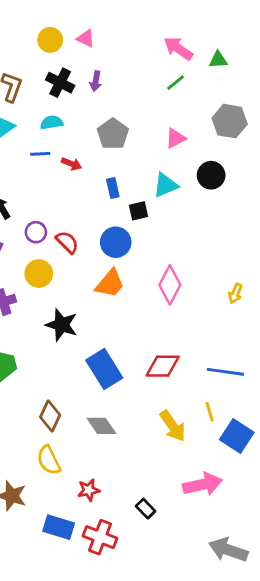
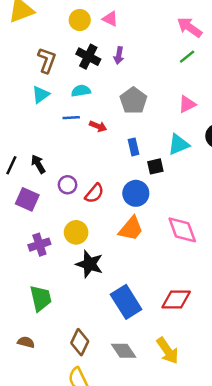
red semicircle: (67, 242) -> (94, 193), turned 85
yellow circle: (39, 274) -> (76, 232), moved
pink diamond: (170, 285) -> (182, 230), turned -48
yellow arrow: (173, 426) -> (168, 351), moved

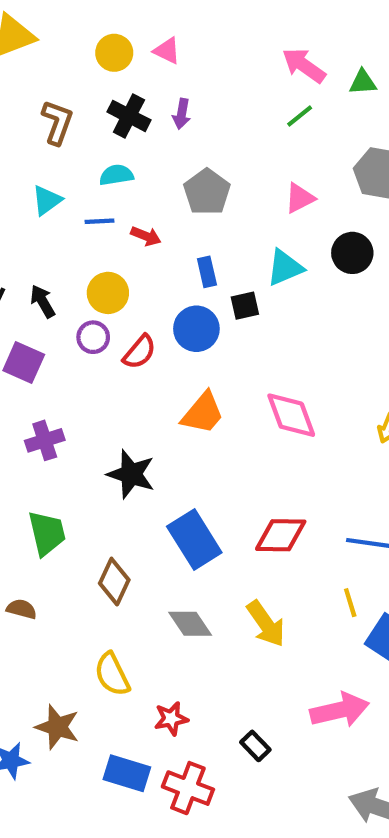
cyan triangle: (41, 94) -> (47, 200), moved
blue circle: (136, 193) -> (196, 329), moved
yellow circle: (76, 232) -> (108, 293), moved
brown diamond: (80, 342) -> (114, 582), moved

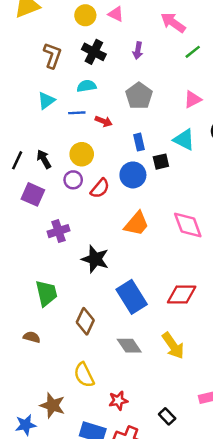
pink arrow: (304, 65) -> (173, 23), moved
purple arrow: (182, 114) -> (138, 51), moved
cyan triangle: (285, 268) -> (184, 140), turned 50
purple cross: (45, 440) -> (59, 231), moved

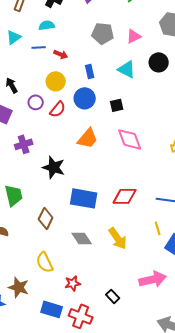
gray pentagon: (139, 96) -> (103, 33), moved, turned -30
yellow circle: (82, 154) -> (56, 81), moved
black square: (161, 162) -> (117, 105), moved
blue rectangle: (132, 297) -> (84, 198), turned -48

